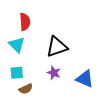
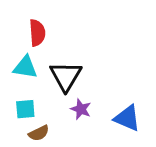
cyan triangle: (17, 45) -> (25, 67), turned -36
black triangle: (57, 47) -> (66, 76), moved, turned -40

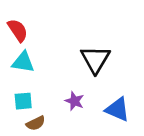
red semicircle: (37, 33) -> (18, 30), moved, turned -30
black triangle: (66, 76) -> (95, 59), moved

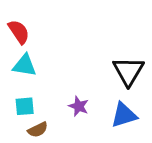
black triangle: (95, 59) -> (128, 71), moved
blue triangle: (118, 109) -> (124, 115), turned -40

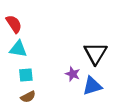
cyan square: (25, 106) -> (26, 75), moved
purple star: (79, 106) -> (73, 74), moved

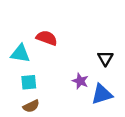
red semicircle: (14, 24) -> (47, 38), moved, turned -36
black triangle: (95, 53) -> (105, 58), size x0.6

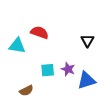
black triangle: (105, 58) -> (87, 41), moved
cyan square: (29, 82) -> (48, 70), moved

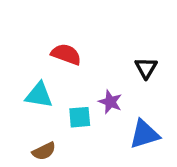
cyan triangle: (17, 46) -> (39, 95), moved
purple star: (68, 69) -> (110, 102), moved

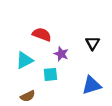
cyan triangle: (39, 95) -> (24, 60), turned -36
purple star: (110, 102) -> (61, 54), moved

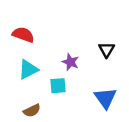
red semicircle: (42, 34) -> (23, 35), moved
blue triangle: (92, 85) -> (105, 98), turned -48

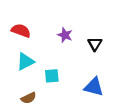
purple star: (70, 62) -> (65, 35), moved
blue triangle: (105, 98) -> (94, 87), turned -40

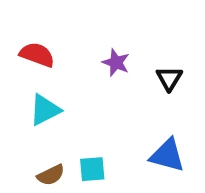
cyan square: (52, 76) -> (92, 169), moved

